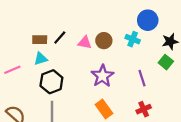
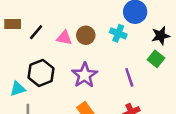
brown rectangle: (40, 40) -> (13, 24), moved
cyan triangle: (41, 59) -> (18, 89), moved
black hexagon: (51, 82) -> (41, 73), moved

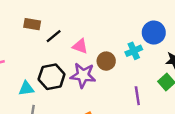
cyan cross: (118, 33) -> (134, 51), turned 35
brown circle: (86, 35) -> (106, 61), moved
purple star: (85, 75) -> (83, 75), moved, turned 30

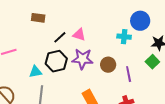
black line: (54, 36) -> (60, 37), moved
cyan cross: (134, 51) -> (124, 37), turned 32
brown circle: (106, 61) -> (108, 65), moved

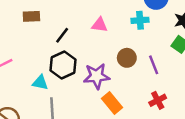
pink triangle: (79, 35) -> (100, 25), moved
purple star: (82, 59) -> (97, 76), moved
cyan triangle: (35, 72) -> (40, 82), turned 32

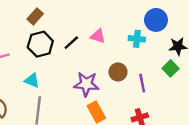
brown rectangle: (31, 16) -> (35, 16), turned -56
black line: (62, 35) -> (71, 43), moved
black hexagon: (63, 65) -> (40, 44), moved

